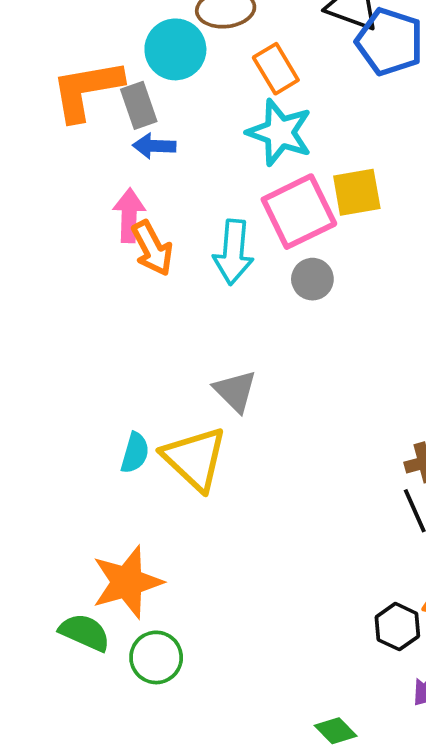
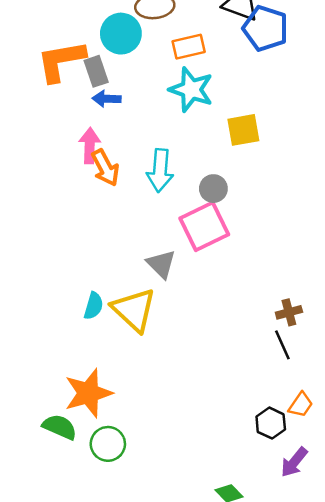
orange rectangle: (276, 69) -> (189, 47), turned -72
pink square: (299, 212) -> (204, 226), moved

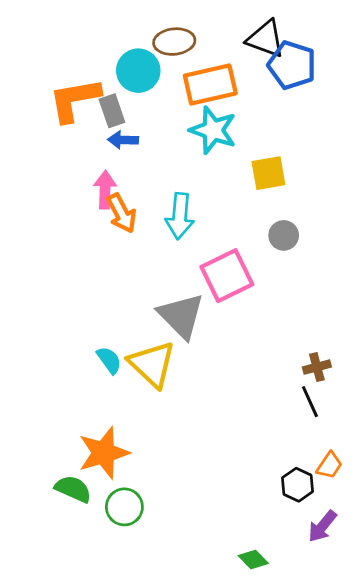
orange rectangle: (189, 47) -> (210, 84), size x1.5
gray circle: (213, 189) -> (284, 235), moved
gray triangle: (161, 264) -> (181, 316), size x1.5
cyan semicircle: (94, 306) -> (109, 360), turned -52

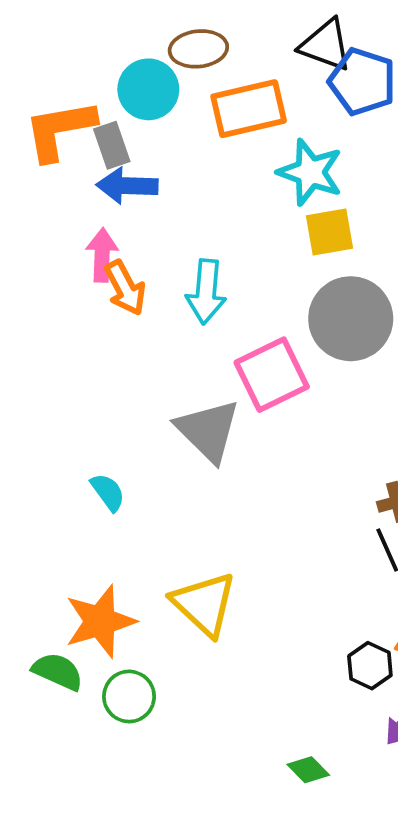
cyan star: (213, 130) -> (310, 172), moved
blue arrow: (123, 140) -> (127, 186), size x1.4
gray circle: (284, 235) -> (351, 319), size x2.0
yellow triangle: (152, 364) -> (204, 604), moved

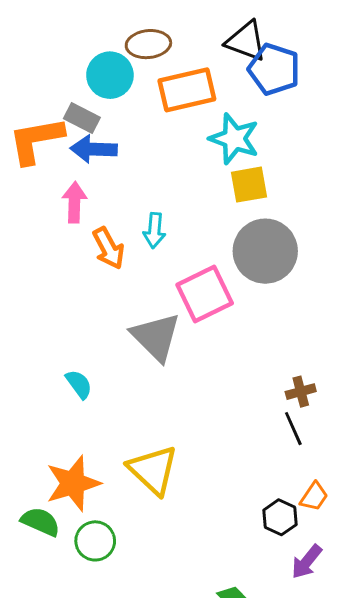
orange L-shape: (60, 130) -> (36, 140), moved
gray rectangle: (112, 145) -> (82, 118), turned -44
orange arrow: (125, 288) -> (108, 248), moved
cyan arrow: (206, 292) -> (154, 230), size x0.7

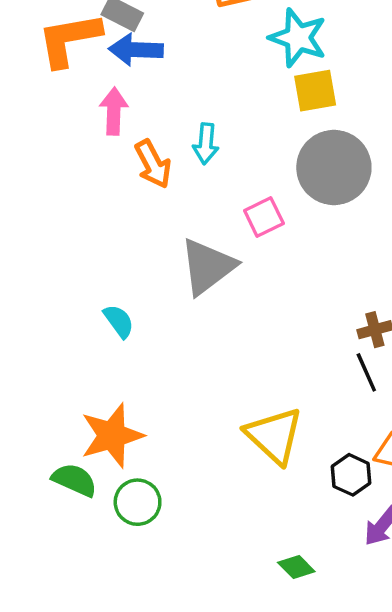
pink square: (205, 294) -> (264, 217), size x0.6
gray triangle: (156, 337) -> (208, 267), turned 38
yellow triangle: (153, 470) -> (274, 436), moved

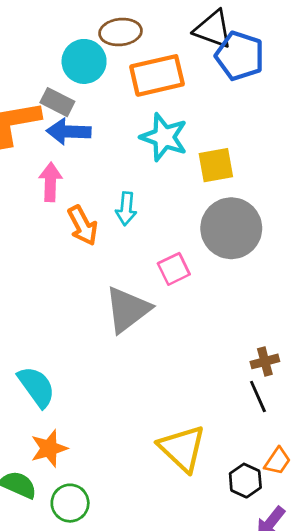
cyan star: (298, 38) -> (164, 137), moved
cyan semicircle: (119, 321) -> (36, 387), moved, size x1.5
orange star: (112, 436) -> (49, 448), size x0.7

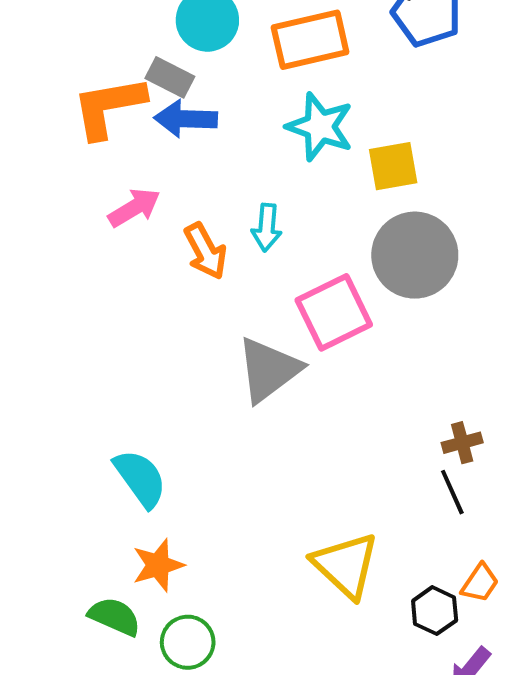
pink arrow: (50, 182) -> (134, 208), moved, turned 57
pink square: (174, 269) -> (334, 312), size x1.6

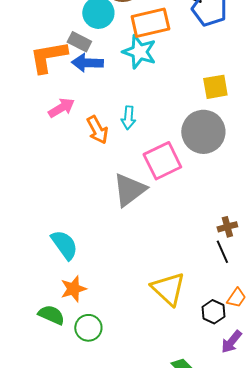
cyan star: (320, 127) -> (139, 52), moved
yellow square: (393, 166) -> (215, 87), moved

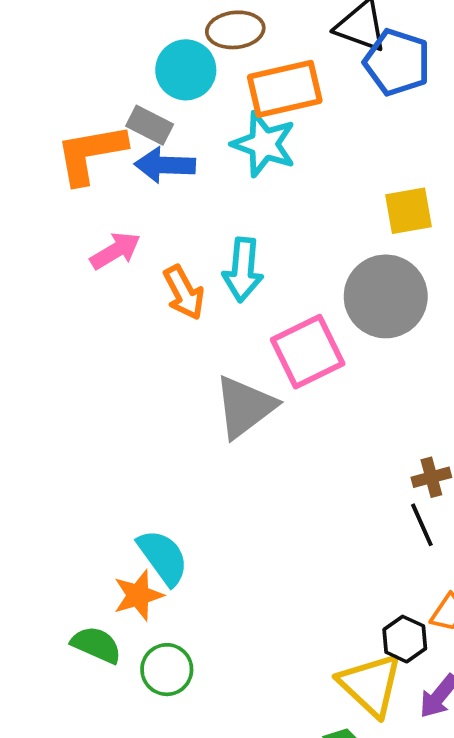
cyan arrow: (128, 118) -> (243, 270), size x1.4
cyan semicircle: (64, 245) -> (163, 557), moved
yellow triangle: (168, 289) -> (370, 685), moved

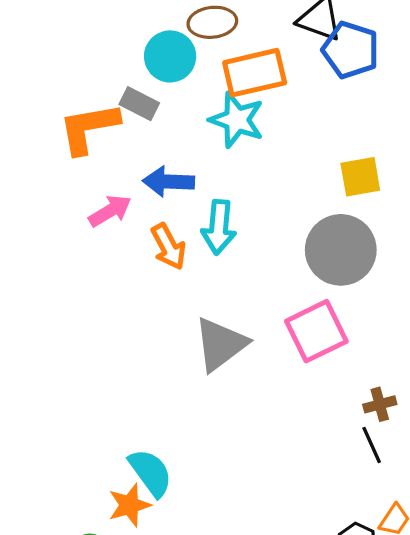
blue arrow: (165, 165) -> (168, 182), moved
pink square: (308, 352) -> (316, 331), moved

